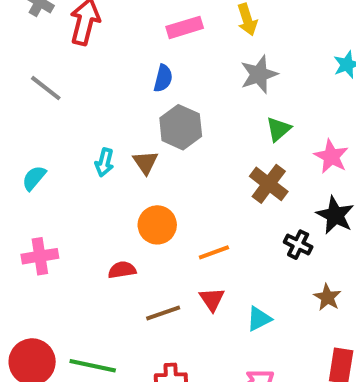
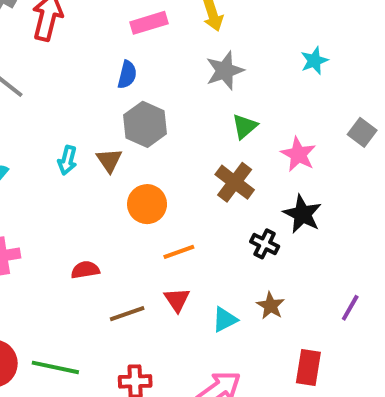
orange circle: (157, 225) -> (147, 204), moved
brown star: (327, 297) -> (271, 306), moved

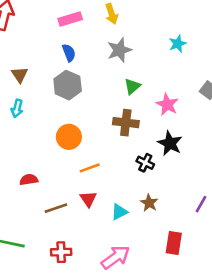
blue semicircle: (127, 75) -> (69, 53), moved, turned -36
brown triangle: (109, 160) -> (20, 75), moved
brown cross: (235, 182) -> (126, 123), turned -30

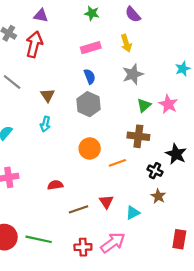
pink star: (167, 104) -> (168, 104), moved
orange line: (90, 168) -> (117, 163), moved
brown star: (149, 203) -> (158, 196), moved
pink arrow: (115, 257) -> (113, 243), moved

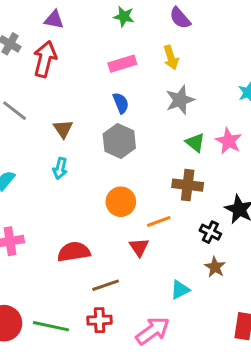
green triangle: (144, 105) -> (195, 143), turned -40
red semicircle: (55, 185) -> (74, 252), size x1.5
red triangle: (106, 202) -> (139, 247), moved
red cross: (83, 247) -> (100, 320), moved

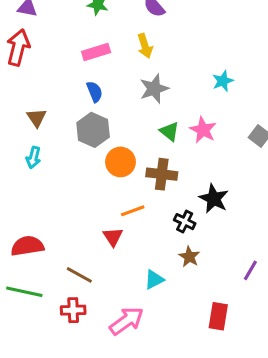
orange circle: (121, 202) -> (121, 162), moved
red semicircle: (74, 252) -> (27, 246), moved
brown line: (106, 285) -> (79, 275), turned 48
green line: (51, 326) -> (24, 292), moved

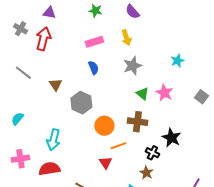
gray hexagon: (93, 130) -> (81, 103), moved
cyan arrow: (33, 157) -> (53, 140), moved, size x1.5
orange circle: (121, 162) -> (104, 126), moved
brown star: (189, 257) -> (146, 173), moved

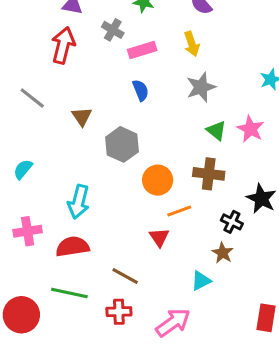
gray cross: (20, 29) -> (113, 30), moved

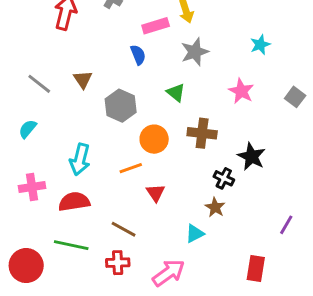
pink rectangle: (142, 50) -> (156, 26), moved
gray line: (32, 98) -> (39, 84), moved
green triangle: (216, 131) -> (176, 93), moved
orange line: (179, 211) -> (131, 168), moved

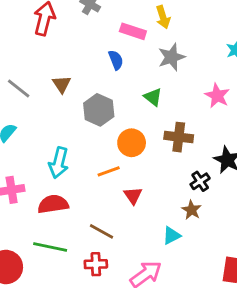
pink rectangle: (156, 26) -> (133, 31), turned 35
black cross: (224, 178) -> (200, 181), turned 30

